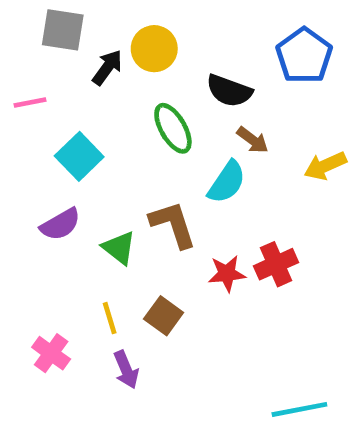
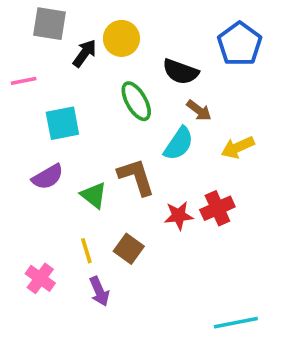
cyan square: (79, 156) -> (62, 123), turned 33
yellow arrow: (325, 166) -> (238, 147), moved

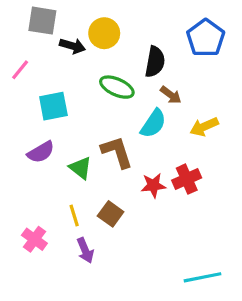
black arrow: (85, 53) -> (73, 46), turned 70
black semicircle: (181, 72) -> (155, 62), turned -100
pink line: (24, 81) -> (20, 70), turned -40
green ellipse: (136, 101) -> (117, 87), turned -36

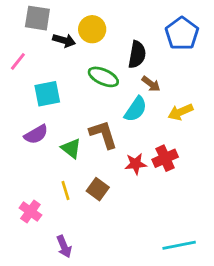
purple arrow: (85, 250) -> (64, 247), moved

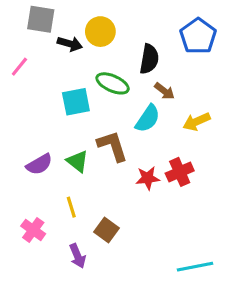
cyan square: (47, 94) -> (76, 102), moved
purple semicircle: (36, 134) -> (39, 164), moved
brown square: (98, 189) -> (106, 230), moved
purple arrow: (64, 247) -> (77, 256), moved

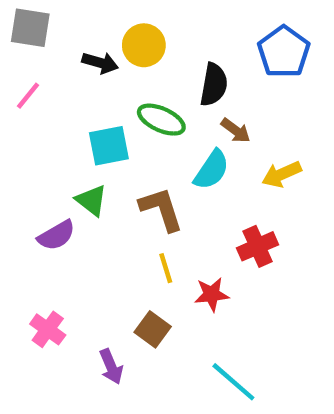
gray square: (41, 19) -> (30, 28), moved
green triangle: (77, 161) -> (91, 200), moved
red star: (148, 178) -> (212, 294), moved
yellow line: (71, 207) -> (166, 268), moved
cyan line: (195, 267) -> (233, 382), moved, turned 52

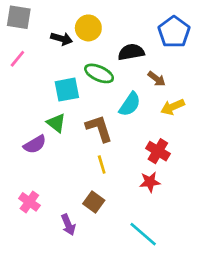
black semicircle: (214, 85) -> (131, 52), turned -110
brown arrow: (236, 131) -> (157, 79), moved
red cross: (258, 246) -> (158, 151), turned -35
red star: (212, 294) -> (150, 182), moved

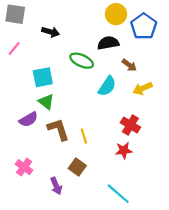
yellow circle: (88, 28) -> (116, 14), moved
cyan square: (67, 90) -> (43, 77), moved
brown L-shape: (99, 128) -> (58, 129), moved

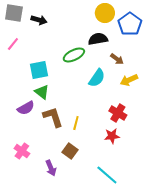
black arrow: (51, 32) -> (39, 20), moved
green ellipse: (82, 61) -> (74, 55), turned -50
yellow line: (84, 136) -> (76, 123), turned 32

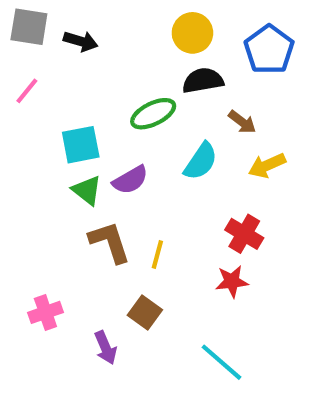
yellow circle: (105, 13) -> (192, 33), moved
purple semicircle: (26, 108) -> (130, 180), moved
pink cross: (22, 151) -> (45, 312), turned 35

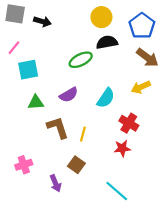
brown arrow: (242, 122) -> (147, 58), moved, size x1.5
cyan square: (81, 145) -> (28, 70), moved
cyan semicircle: (201, 161) -> (106, 98), moved
green triangle: (87, 190) -> (36, 102), moved, turned -42

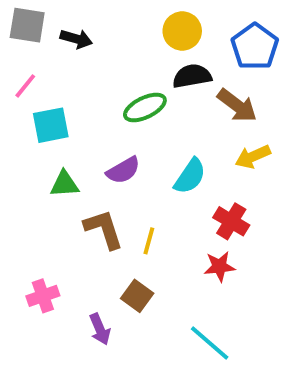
brown arrow: (147, 58) -> (237, 106), moved

